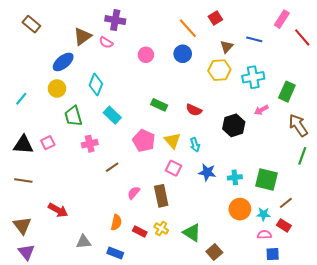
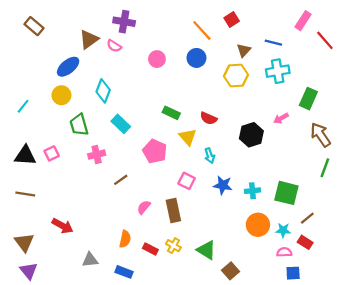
cyan cross: (253, 77) -> (278, 71), moved
yellow triangle: (172, 141) -> (188, 137), moved

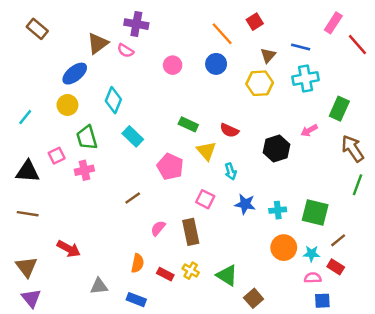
pink square: (52, 153) -> (57, 156), moved
pink cross: (97, 155) -> (84, 170), moved

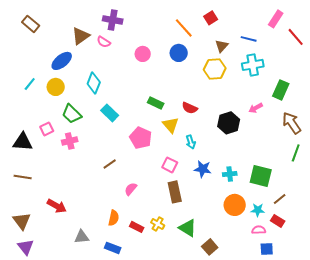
cyan line: (25, 117) -> (30, 84), moved
green trapezoid: (87, 138) -> (72, 114), turned -30
brown rectangle: (191, 232) -> (175, 192), moved

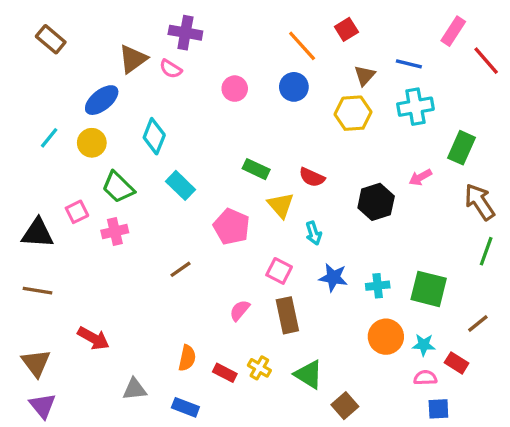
pink semicircle: (131, 189) -> (240, 310), moved
brown line: (280, 199) -> (478, 323), moved

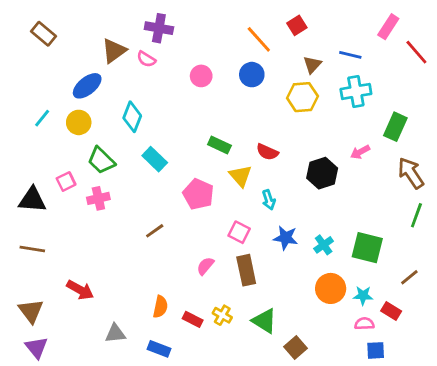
cyan cross: (378, 286) -> (324, 245), turned -30

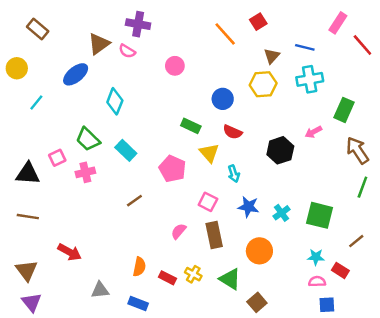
blue circle: (252, 75) -> (223, 99), moved
yellow circle: (79, 122) -> (17, 68), moved
cyan rectangle: (155, 159) -> (126, 150), moved
orange circle: (331, 288) -> (259, 251), moved

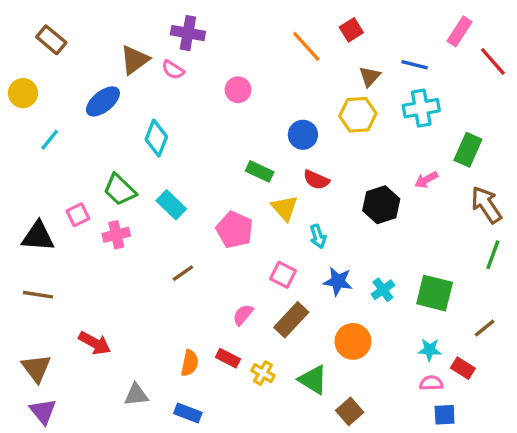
brown rectangle: (214, 235) -> (291, 320), turned 55
red rectangle: (168, 278) -> (228, 358), moved

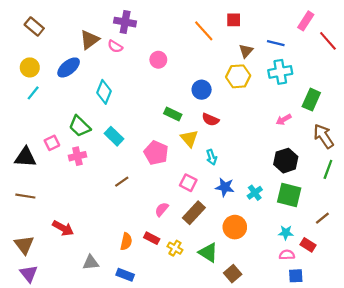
red square: (351, 30) -> (234, 20), turned 32
yellow circle: (23, 93) -> (30, 67), moved
black hexagon: (381, 205) -> (286, 161), moved

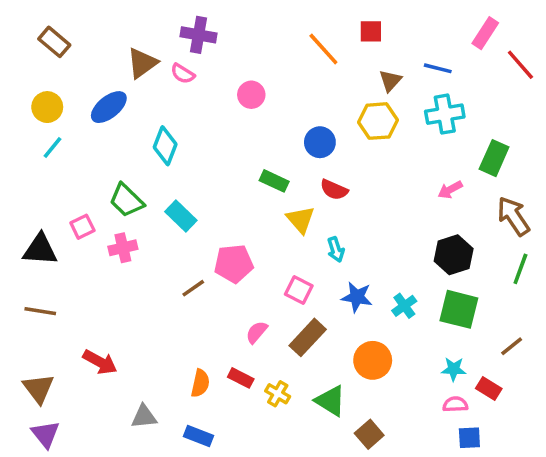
pink pentagon: (156, 153) -> (234, 264), moved, turned -30

